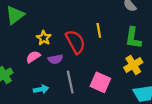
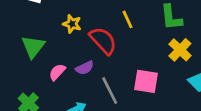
green triangle: (15, 15) -> (33, 47), moved
yellow star: (44, 38) -> (72, 24), moved

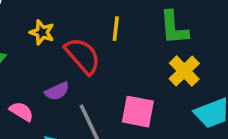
yellow line: (128, 19) -> (116, 29), turned 30
pink semicircle: (57, 72) -> (21, 111), moved, turned 78

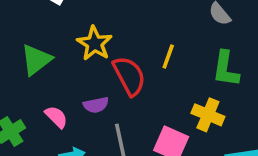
yellow star: (42, 32) -> (95, 43), size x1.4
yellow cross: (184, 71) -> (208, 115), moved, turned -36

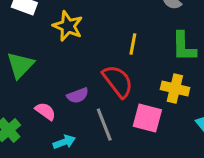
yellow star: (95, 43) -> (68, 26), moved
red semicircle: (129, 76) -> (118, 81), moved

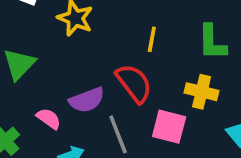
purple semicircle: (78, 95) -> (87, 100), size x1.4

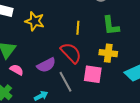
pink semicircle: (49, 119) -> (17, 70), moved

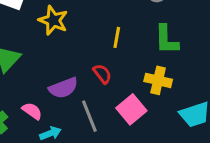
red semicircle: (71, 53) -> (102, 74), size x0.6
pink semicircle: (17, 70) -> (32, 111), moved
pink square: (93, 74) -> (131, 109), turned 36

